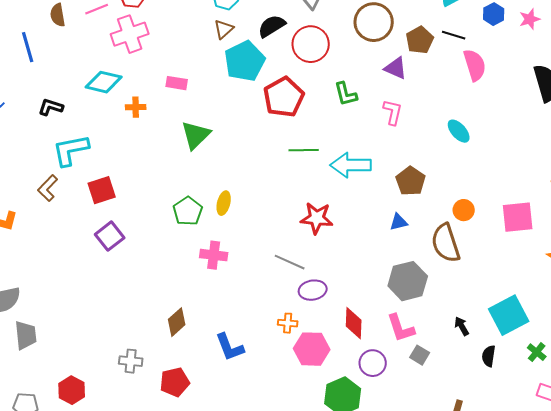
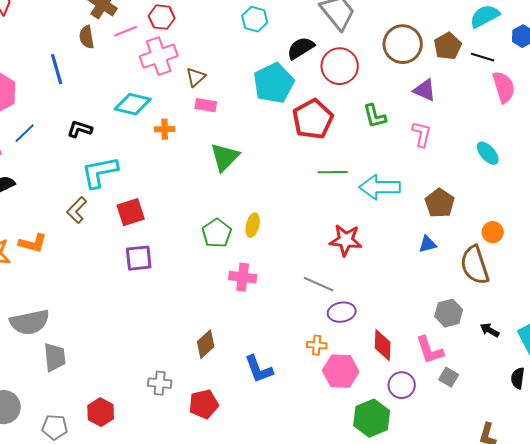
brown triangle: (224, 29) -> (196, 77), moved
brown pentagon: (420, 40) -> (448, 46), moved
purple square: (110, 236) -> (139, 258), turned 32
gray hexagon: (408, 281) -> (449, 313), moved, size x0.7
black arrow: (462, 326) -> (490, 330), moved, turned -30

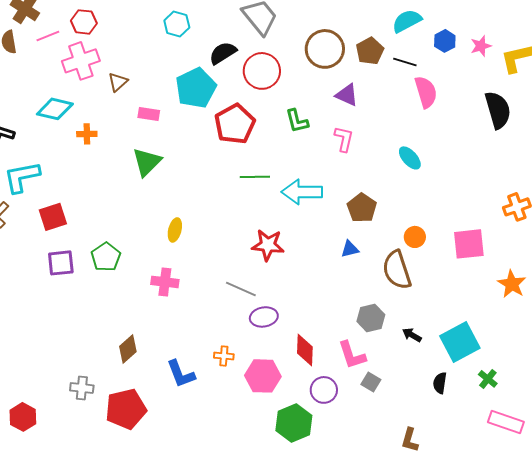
pink rectangle: (206, 105) -> (149, 114), moved
green pentagon: (217, 233) -> (106, 257), moved
orange cross: (317, 345) -> (224, 356), moved
red pentagon: (204, 404) -> (126, 409), size x1.4

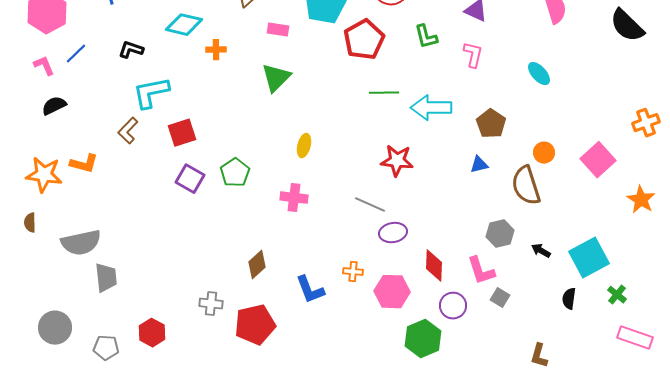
black semicircle: (498, 110) -> (627, 26), turned 150
pink square: (469, 244) -> (598, 160), turned -36
purple square: (61, 263) -> (190, 179), turned 36

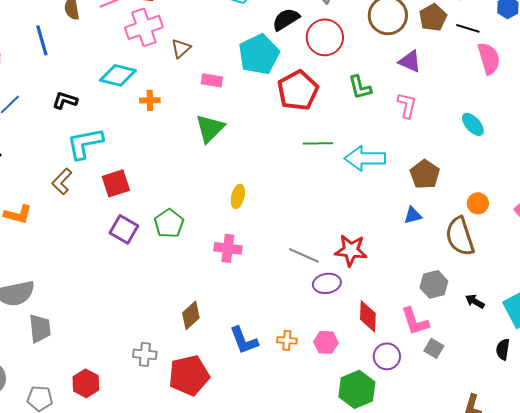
red star: (397, 161) -> (351, 250), moved
orange cross: (353, 272) -> (287, 340), moved
pink hexagon: (392, 292) -> (326, 342), size x0.7

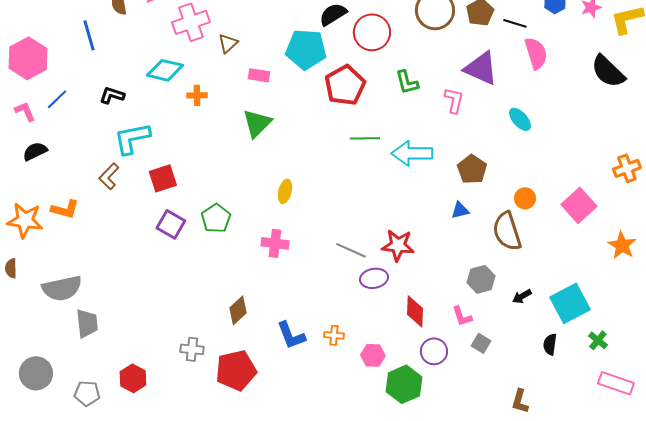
cyan pentagon: (259, 54) -> (306, 49), turned 30
purple triangle: (410, 61) -> (481, 68), moved, size x1.5
black arrow: (475, 301) -> (522, 296), turned -60
pink L-shape: (415, 321) -> (462, 316), size x0.7
pink hexagon: (326, 342) -> (373, 355), moved

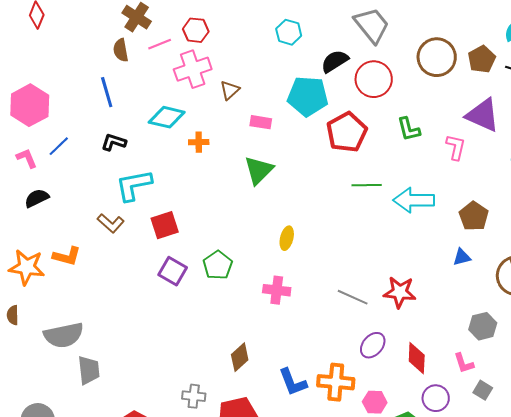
blue line: (89, 35) -> (107, 92), moved
brown L-shape: (109, 176) -> (111, 223), turned -92
purple ellipse: (374, 278) -> (373, 345), moved, turned -40
orange cross: (334, 335) -> (336, 382), size x1.8

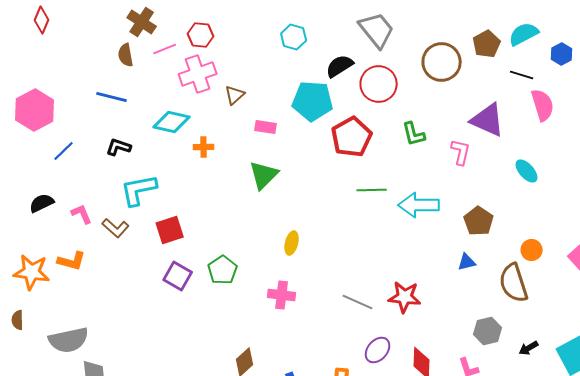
brown pentagon: (482, 59) -> (487, 44), moved
blue line: (107, 92) -> (112, 97), turned -60
pink L-shape: (27, 158) -> (82, 214), moved

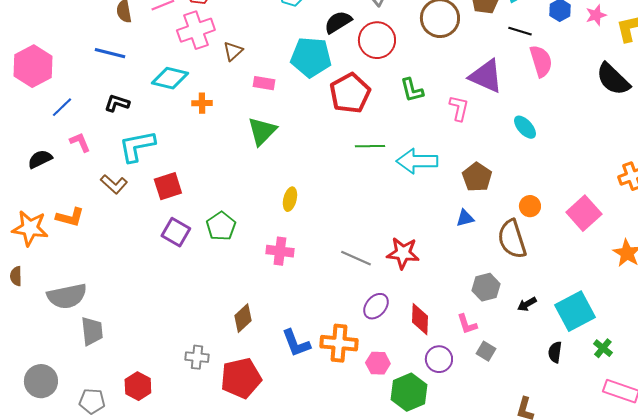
pink L-shape: (82, 214) -> (80, 142), moved

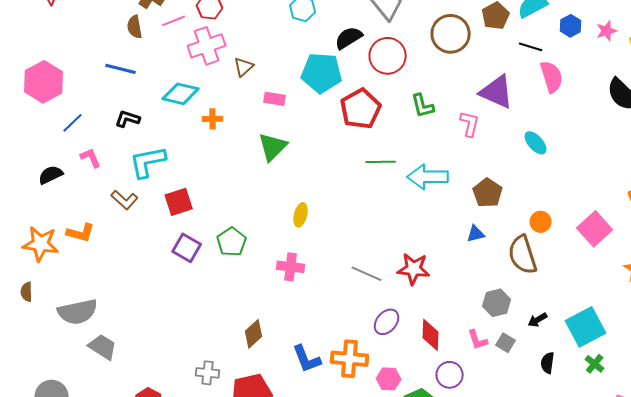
gray trapezoid: (92, 331) -> (103, 347), turned -52
green cross: (603, 348) -> (595, 364), moved
gray square: (486, 351) -> (506, 343), moved
black semicircle: (555, 352) -> (548, 363), moved

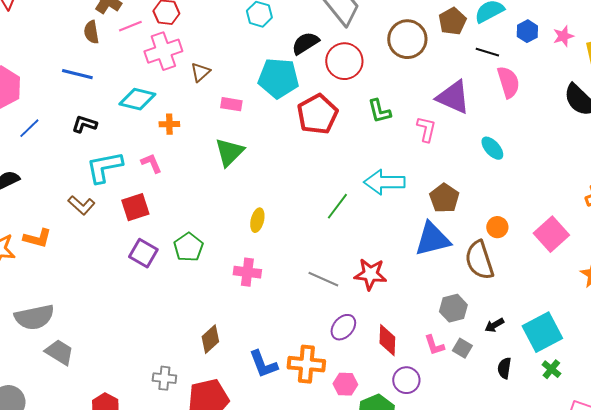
pink L-shape: (91, 158) -> (151, 163), moved
green line: (381, 162) -> (337, 206), moved, turned -52
blue triangle: (476, 234) -> (432, 239), size x2.0

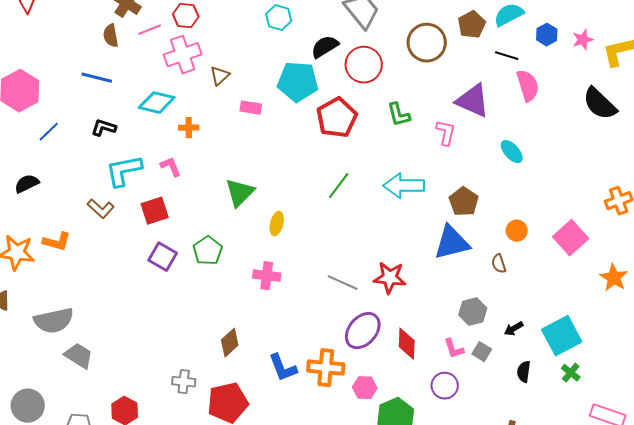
green triangle: (229, 152) -> (240, 193), moved
green line: (337, 206) -> (339, 186), moved
brown semicircle: (479, 260) -> (499, 264), size x0.5
purple ellipse: (343, 327) -> (363, 331), size x1.4
purple circle: (406, 380) -> (445, 386), moved

